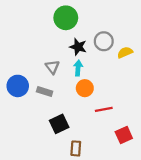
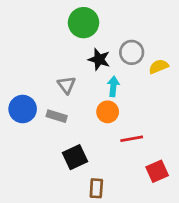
cyan arrow: (78, 68) -> (113, 86), moved

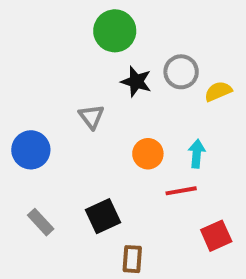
cyan arrow: (113, 86) -> (197, 154), moved
gray rectangle: (57, 116) -> (41, 222), moved, turned 30

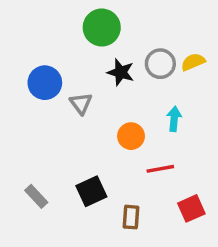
yellow semicircle: (218, 91) -> (193, 62), moved
blue circle: (31, 150) -> (45, 83), moved
cyan arrow: (197, 154) -> (174, 119), moved
brown rectangle: (132, 259) -> (131, 217), moved

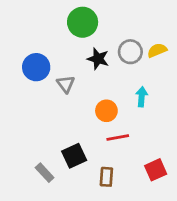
red line: (160, 169) -> (118, 137), moved
gray rectangle: (36, 196) -> (45, 173), moved

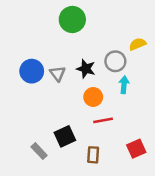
gray circle: (130, 52) -> (115, 61), moved
black star: (98, 59) -> (86, 69), moved
blue circle: (36, 67) -> (32, 71), moved

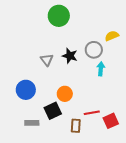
blue circle: (32, 71) -> (26, 90), moved
orange circle: (93, 97) -> (65, 94), moved
red line: (103, 120) -> (92, 113), moved
gray rectangle: (39, 151) -> (32, 123), turned -48

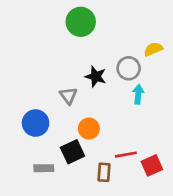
gray triangle: (47, 60) -> (68, 96), moved

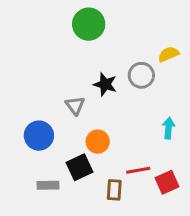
cyan arrow: (138, 94) -> (168, 128), moved

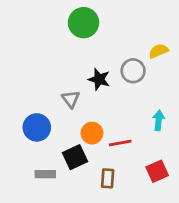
red line: (138, 170) -> (120, 143), moved

